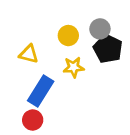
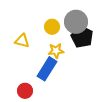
gray circle: (100, 29) -> (76, 22), size x1.5
blue rectangle: (41, 91) -> (47, 69), moved

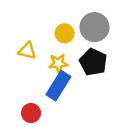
black pentagon: (82, 37) -> (93, 62), moved
yellow star: (56, 51) -> (58, 63), moved

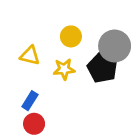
gray circle: (95, 27) -> (115, 46), moved
blue rectangle: (58, 86) -> (30, 101), moved, size x0.6

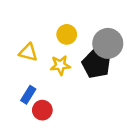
red circle: (34, 124) -> (42, 110), moved

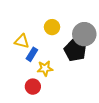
yellow star: (60, 65) -> (45, 68), moved
blue rectangle: (28, 95) -> (32, 54), moved

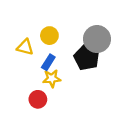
yellow circle: (52, 27) -> (49, 36), moved
blue rectangle: (32, 54) -> (48, 62), moved

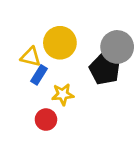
yellow circle: (49, 36) -> (60, 43), size x1.5
blue rectangle: (48, 62) -> (39, 75), moved

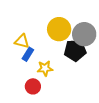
yellow circle: (60, 43) -> (59, 29), moved
black pentagon: (105, 69) -> (75, 50), turned -30

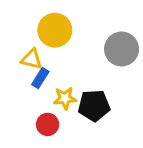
yellow circle: (59, 29) -> (55, 30), moved
black pentagon: (75, 50) -> (94, 106), moved

